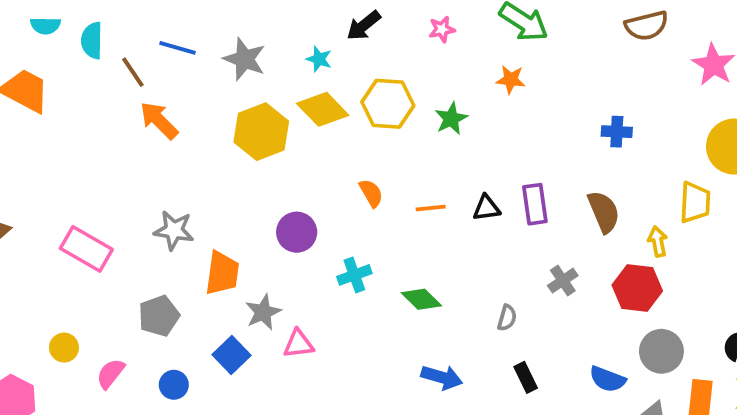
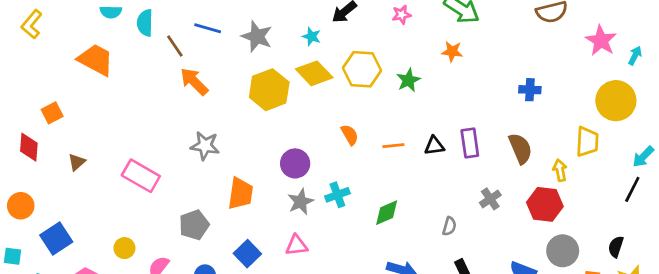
gray star: (174, 230) -> (205, 146), moved
green diamond: (421, 299) -> (387, 213), turned -68
gray star: (263, 312) -> (301, 202), moved

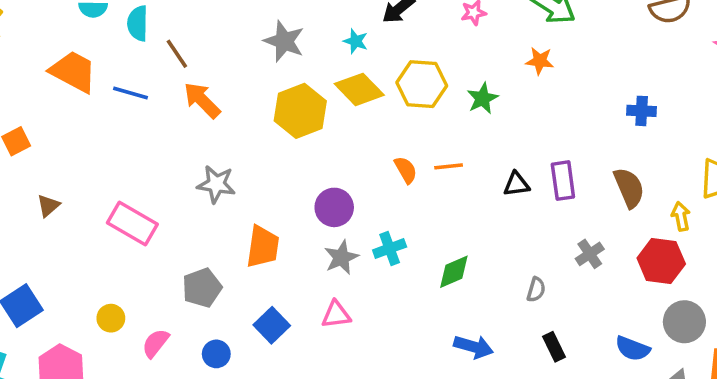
blue line: (208, 28) -> (131, 93), moved
orange line: (393, 146) -> (449, 166), moved

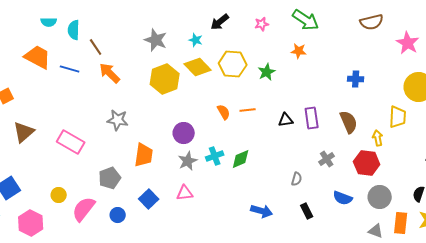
brown triangle: (48, 206) -> (24, 132), size x1.6
green diamond: (454, 272) -> (241, 159), moved
pink semicircle: (156, 343) -> (84, 209), size x1.5
blue semicircle: (633, 349) -> (343, 198), moved

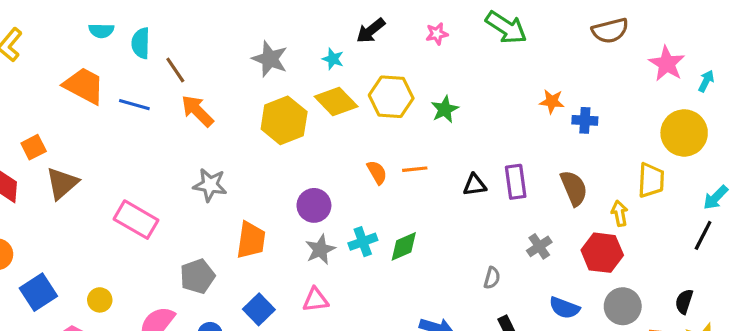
orange star: (299, 51) -> (552, 101), moved
brown triangle: (24, 132) -> (62, 183), moved
yellow circle: (59, 195) -> (100, 300), moved

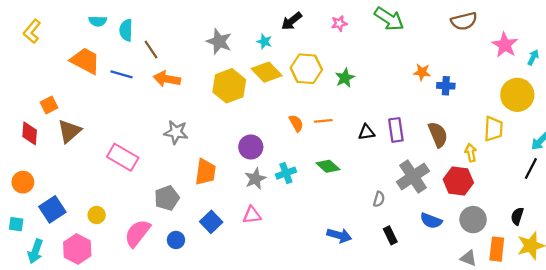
orange arrow: (197, 111) -> (167, 79), turned -35
green diamond: (404, 246) -> (328, 166), moved, turned 65
gray cross: (539, 246) -> (413, 176), size x1.8

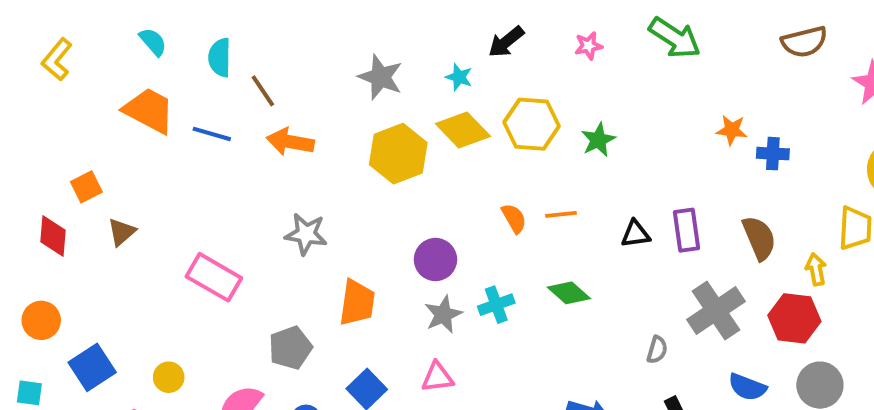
cyan semicircle: (98, 21) -> (153, 42), moved, turned -132
brown triangle: (69, 131) -> (122, 232), size x0.7

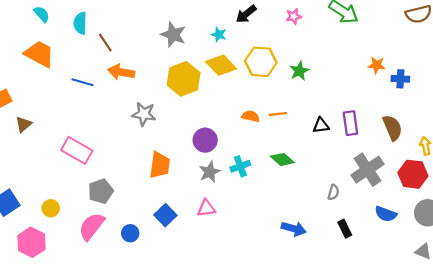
blue line: (212, 134) -> (83, 82), moved
orange semicircle: (514, 218) -> (251, 116), turned -48
gray star: (306, 234) -> (144, 114), moved
gray pentagon: (290, 348) -> (101, 191), moved

